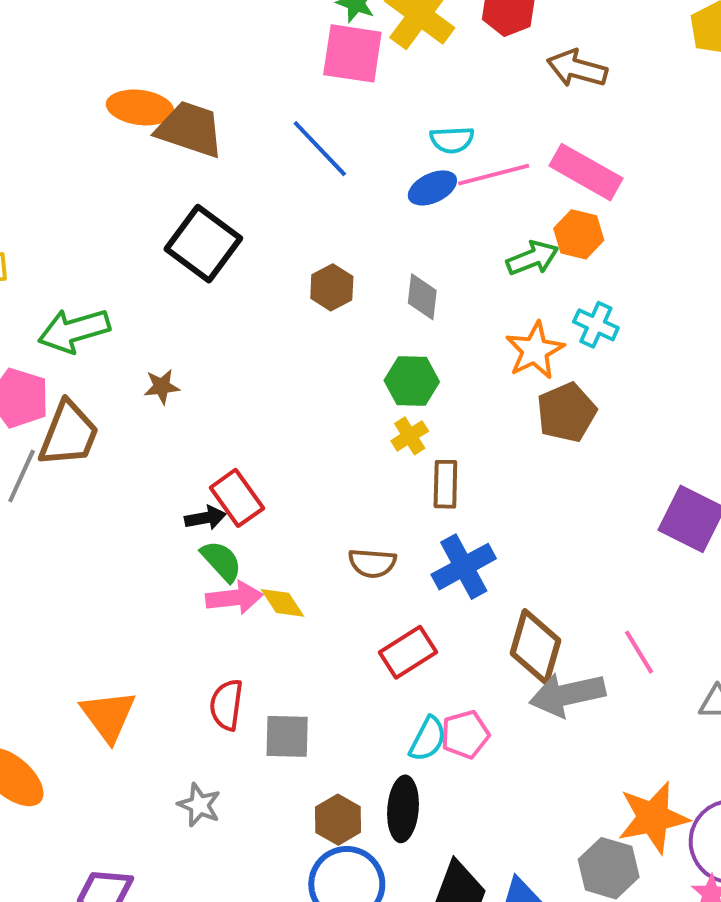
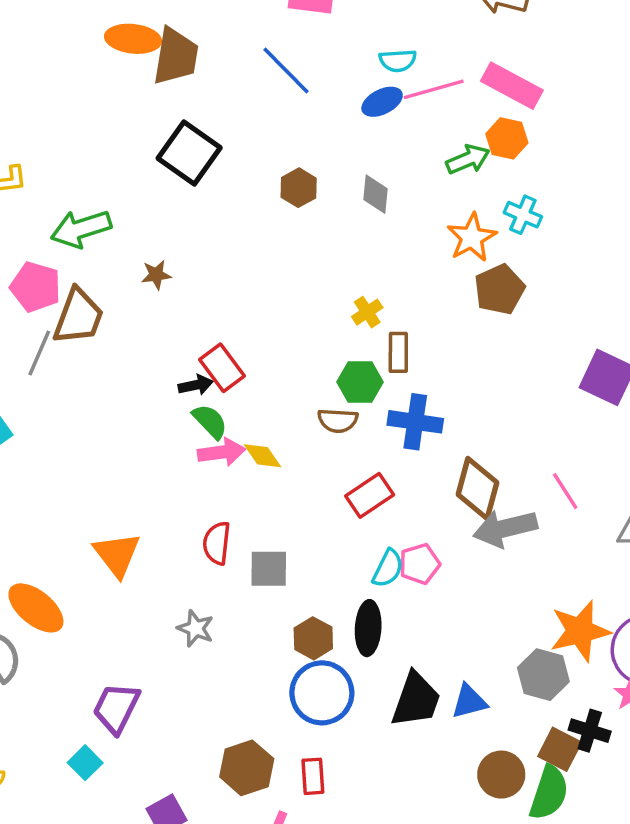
brown trapezoid: (190, 129) -> (176, 56), turned 82
green hexagon: (412, 381) -> (360, 382), moved
blue cross: (464, 567) -> (415, 422), turned 38

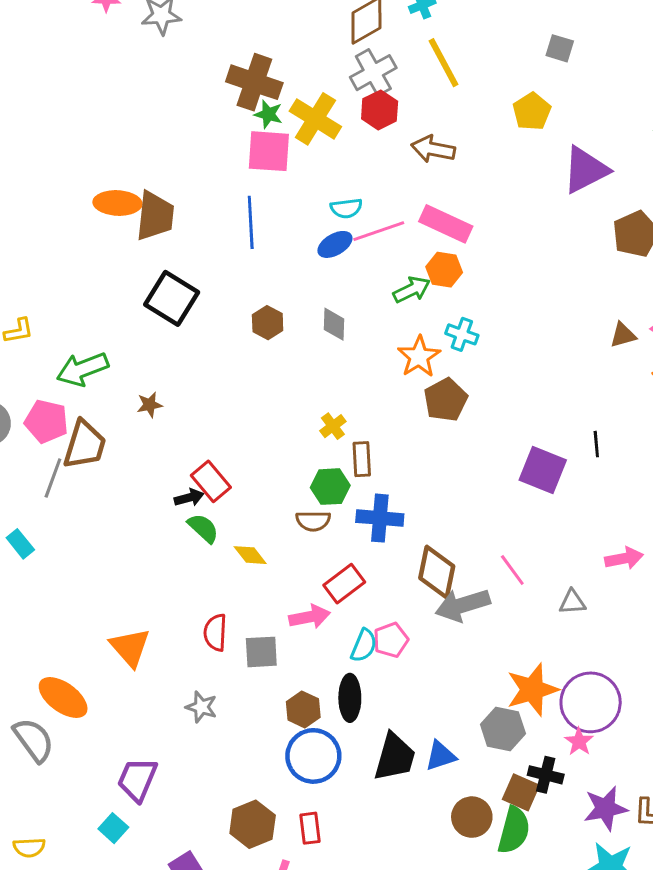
blue line: (286, 70) -> (251, 222), turned 45
pink arrow: (222, 452) -> (310, 617), moved

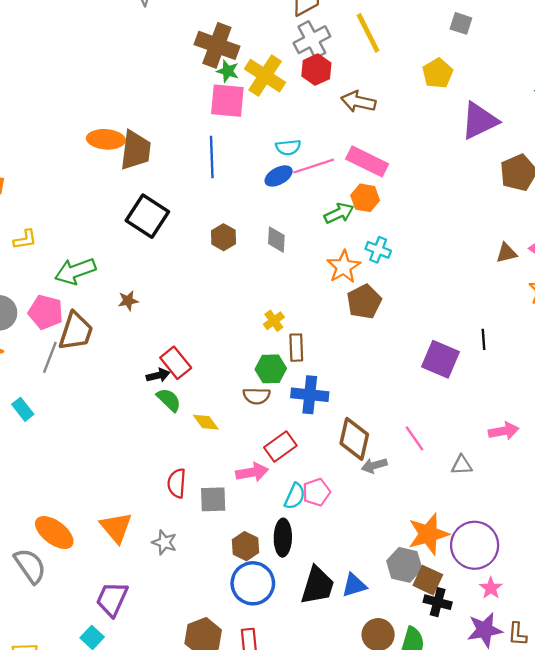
gray arrow: (463, 605) -> (374, 465), size x0.6
orange triangle: (130, 647) -> (116, 527), moved
pink star: (579, 742) -> (491, 588), moved
brown square: (521, 792) -> (428, 580), moved

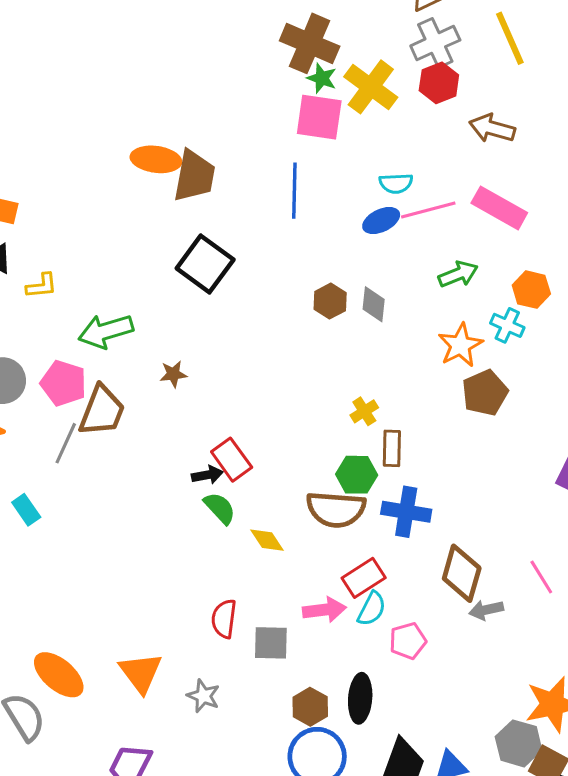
orange hexagon: (365, 198) -> (531, 290), moved
brown hexagon: (223, 237) -> (330, 301), moved
brown semicircle: (257, 396) -> (336, 509), size x1.6
cyan semicircle: (295, 496) -> (372, 609), moved

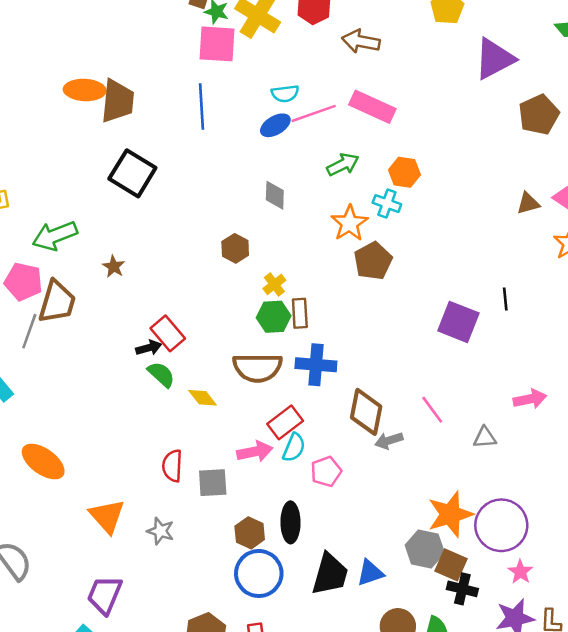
brown hexagon: (330, 301) -> (235, 248), moved
brown star: (173, 374) -> (114, 267), turned -30
green hexagon: (357, 475) -> (274, 317), moved
orange ellipse: (59, 675) -> (43, 462), moved

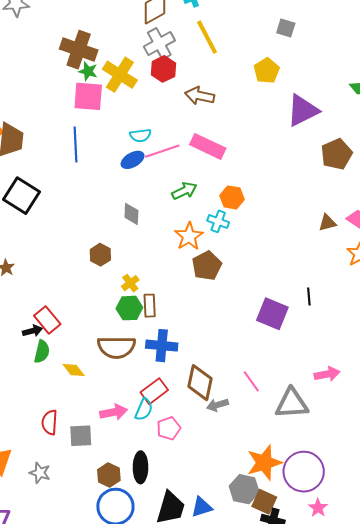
green semicircle: (161, 374) -> (42, 352), turned 60
red rectangle: (285, 422) -> (154, 391), moved
gray triangle: (485, 438) -> (292, 403), size x1.8

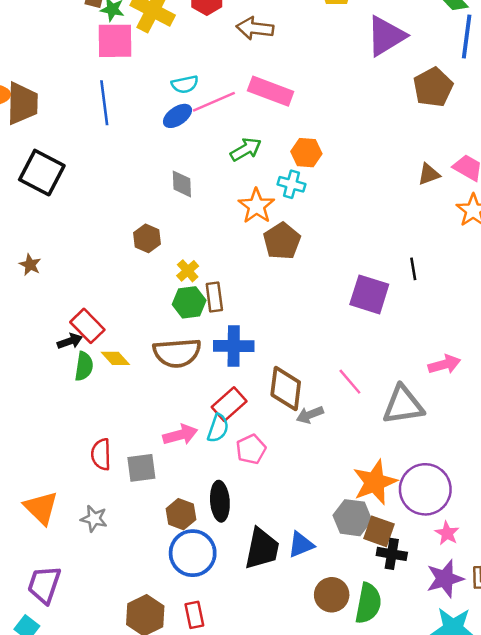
yellow diamond: (74, 370) -> (115, 358), moved

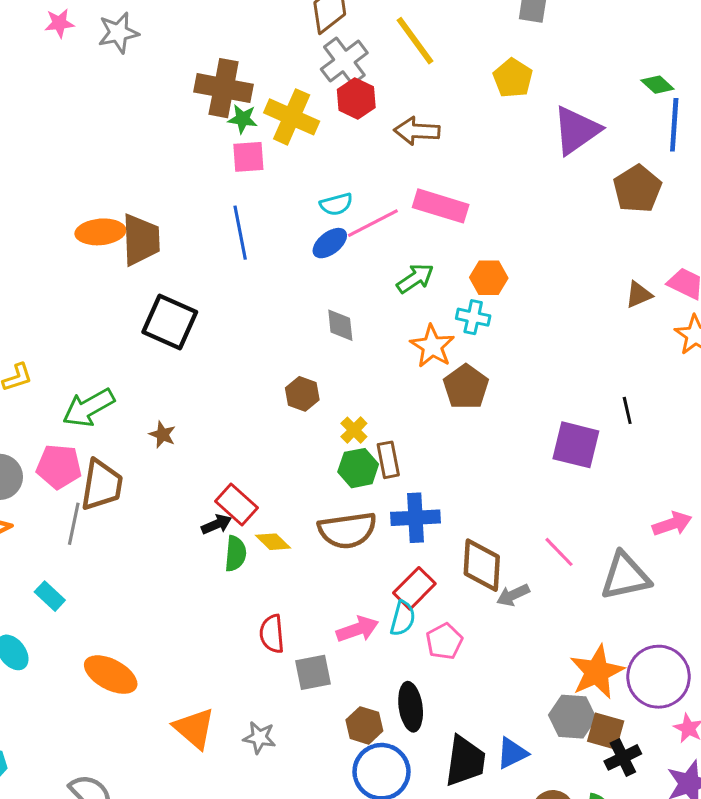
pink square: (115, 41) -> (248, 157), size x0.7
red semicircle: (101, 454) -> (272, 634), moved
black cross: (392, 554) -> (623, 757), turned -32

